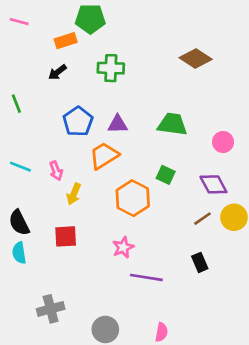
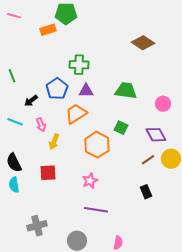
green cross: (111, 68) -> (79, 65), moved
black arrow: (57, 72) -> (31, 101), moved
purple line: (146, 277) -> (96, 210), moved

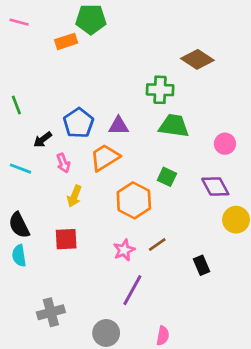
green cross: (79, 65) -> (160, 90), moved
pink arrow: (41, 125) -> (63, 163), moved
brown line: (148, 160) -> (157, 245), moved
purple line: (96, 210) -> (132, 290), turned -70

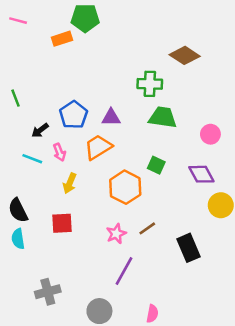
cyan line: (20, 169) -> (32, 159), moved
black rectangle: (201, 265) -> (188, 248), size x1.5

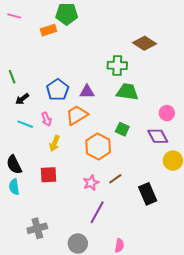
black arrow: (40, 130) -> (22, 99), moved
pink circle: (210, 134) -> (167, 113), moved

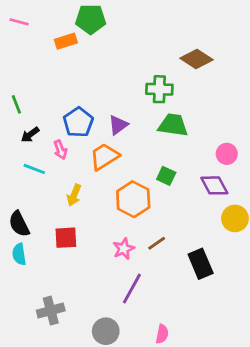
purple triangle: (87, 92) -> (118, 125), turned -35
pink arrow: (46, 119) -> (60, 150), moved

